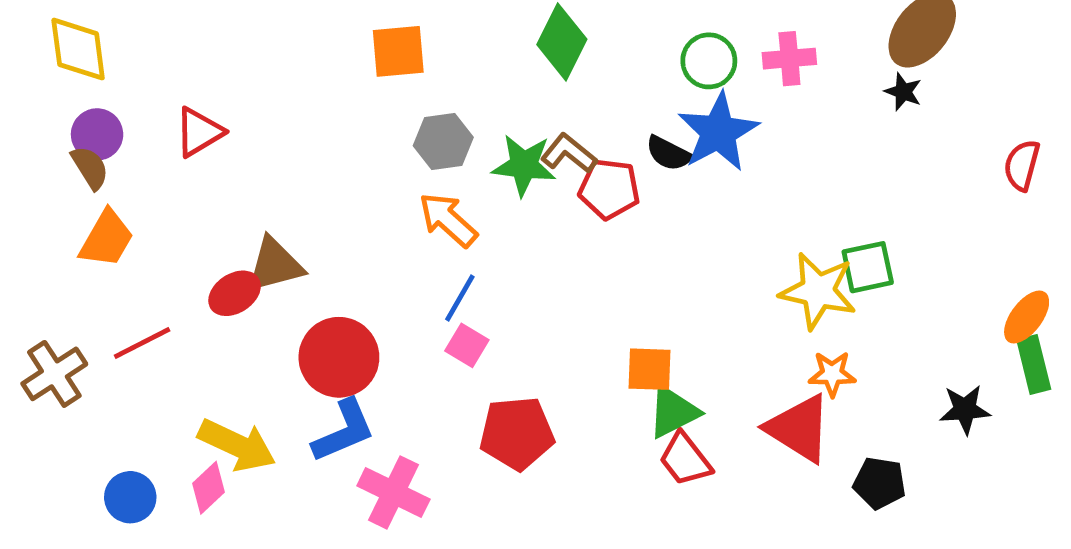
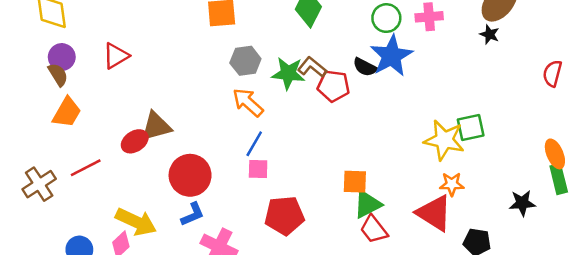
orange ellipse: (1027, 317) -> (555, 154), turned -60
pink square: (467, 345) -> (258, 169), turned -30
blue L-shape: (344, 431) -> (193, 214), size x0.7

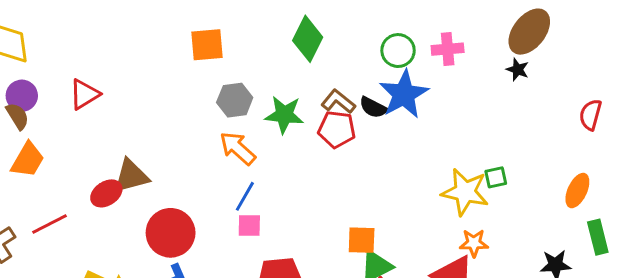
brown L-shape: (312, 67) -> (338, 102), moved
green square: (471, 127) -> (496, 177), size x0.7
orange ellipse: (555, 154) -> (577, 191), moved, turned 48

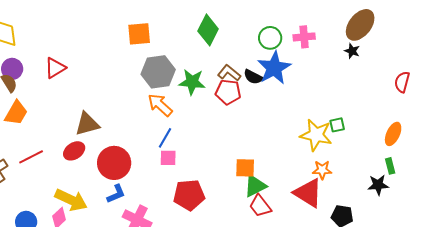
gray hexagon: (235, 100) -> (158, 72), size x1.4
red ellipse: (106, 193) -> (74, 151), moved
green rectangle: (598, 237) -> (390, 166), moved, size x0.7

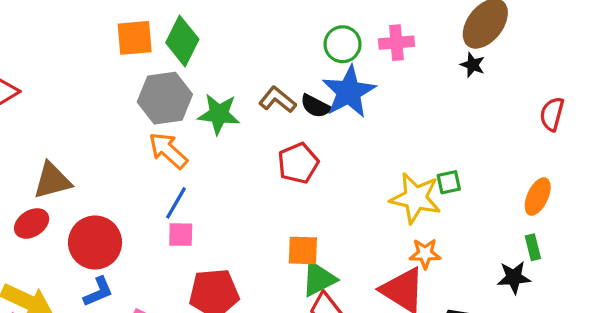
green diamond: (208, 30) -> (182, 41), moved
red pentagon: (228, 92) -> (298, 163), moved, turned -30

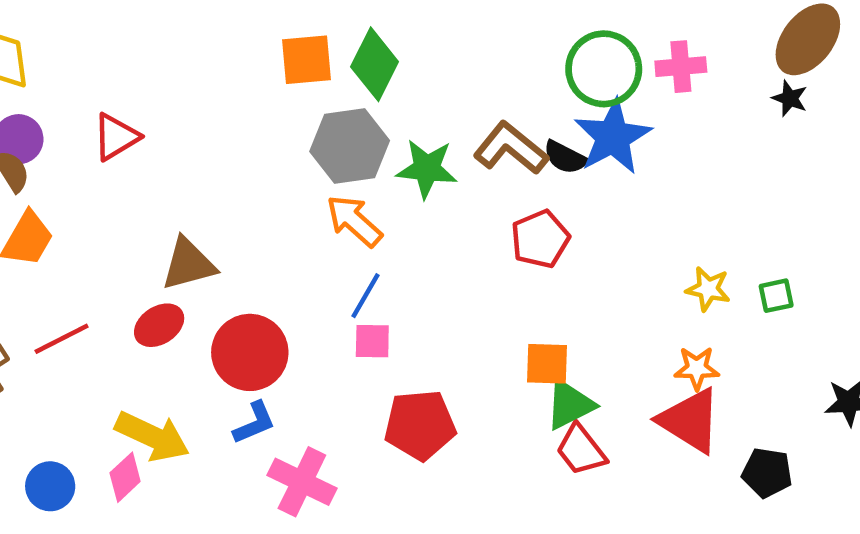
green circle: (343, 44) -> (604, 69), size x1.4
brown L-shape: (277, 100) -> (511, 148), size x1.4
green square: (449, 182) -> (776, 296), moved
yellow star: (415, 198) -> (708, 289), size x0.6
orange star: (425, 254) -> (697, 368), moved

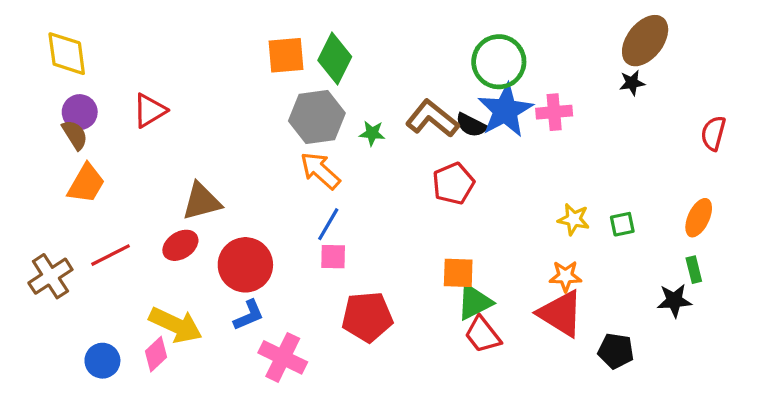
pink cross: (681, 67) -> (554, 112), moved
black star: (790, 98) -> (632, 83), turned -30
green star: (427, 169) -> (372, 133), size x0.6

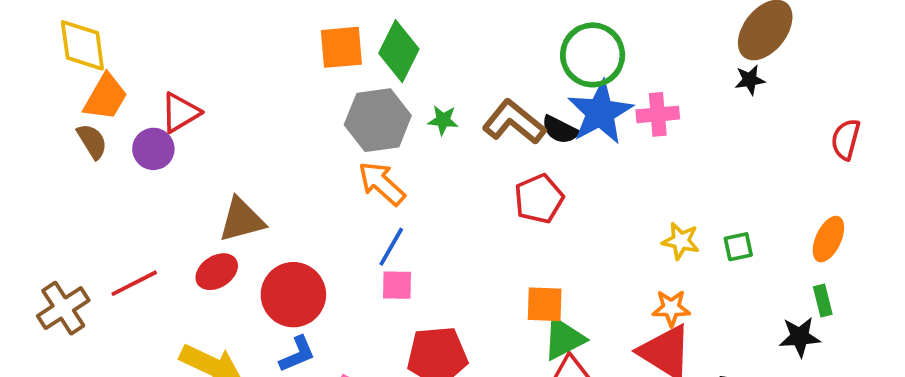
purple circle: (80, 112) -> (153, 149), moved
green star: (372, 133) -> (443, 120), moved
orange trapezoid: (86, 184) -> (105, 97), moved

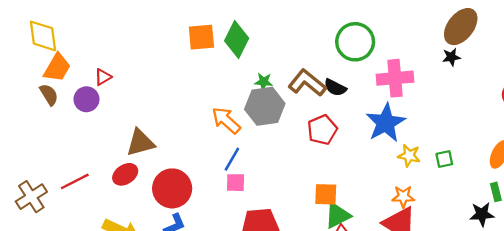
red triangle: (180, 112) -> (103, 77), size x0.7
blue star: (600, 112) -> (386, 123), moved
pink cross: (658, 114) -> (395, 78), size x1.4
gray hexagon: (378, 120) -> (265, 106), moved

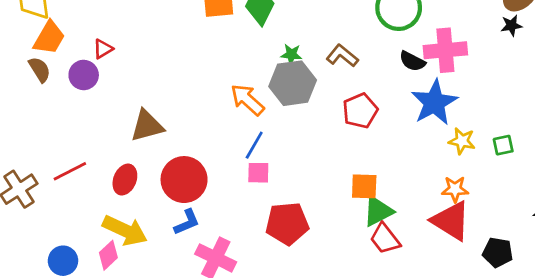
brown L-shape: (307, 83) -> (342, 56), size x0.7
black semicircle: (335, 88) -> (412, 61), moved
red ellipse: (125, 174) -> (125, 180), moved, turned -35

